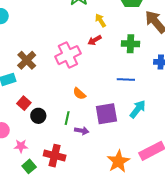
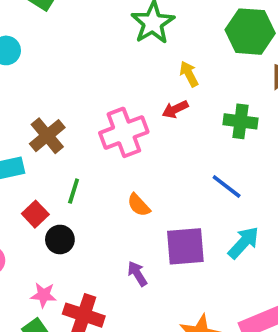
blue line: (126, 80) -> (227, 187), turned 30
green line: (67, 118) -> (74, 191), moved
purple arrow: (82, 131) -> (137, 274), turned -136
pink star: (21, 146) -> (44, 295), moved

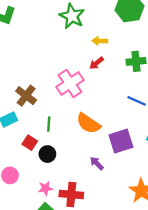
yellow arrow: (189, 74) -> (100, 41), turned -48
orange semicircle: (139, 205) -> (88, 123), size x1.6

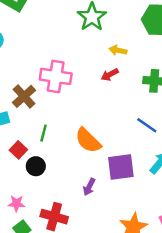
pink cross: (70, 83) -> (56, 76), moved, turned 32
purple arrow: (97, 163) -> (89, 187), turned -120
pink star: (45, 188) -> (16, 203), moved

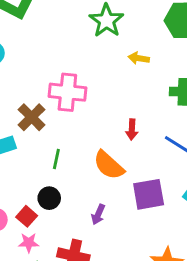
red arrow: (110, 75) -> (132, 129), moved, turned -56
red square: (18, 150) -> (27, 216), moved
purple arrow: (89, 187) -> (98, 214), moved

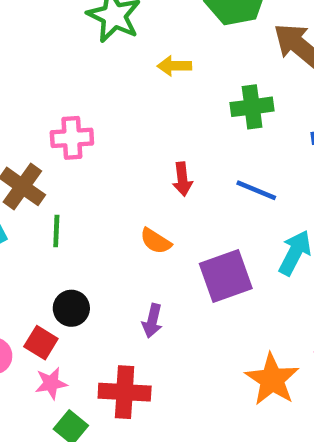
pink cross: (67, 92) -> (72, 138), size x0.7
green line: (56, 159) -> (56, 231), moved
orange semicircle: (109, 165) -> (156, 241), size x0.6

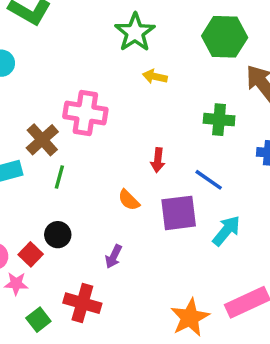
yellow arrow: (174, 66) -> (155, 77), moved
pink cross: (72, 138) -> (85, 113), size x1.4
purple square: (226, 276) -> (179, 213), moved
pink star: (51, 383) -> (16, 284), moved

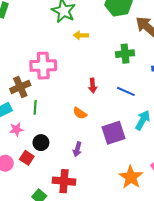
brown cross: (42, 140) -> (20, 87), turned 30
purple square: (179, 213) -> (113, 133), moved
pink star: (16, 284) -> (16, 129), moved

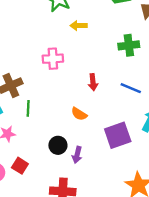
pink cross: (43, 66) -> (53, 59), moved, size x0.7
black circle: (41, 143) -> (58, 145), moved

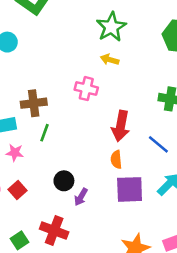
yellow arrow: (78, 26) -> (110, 60), moved
red arrow: (93, 82) -> (121, 126), size x1.6
orange semicircle: (79, 114) -> (116, 159), moved, turned 35

